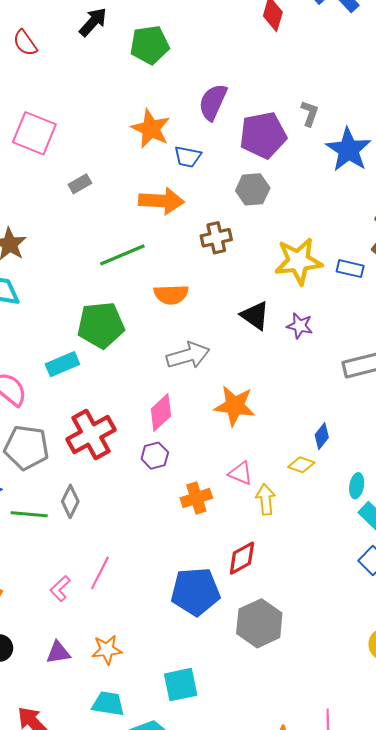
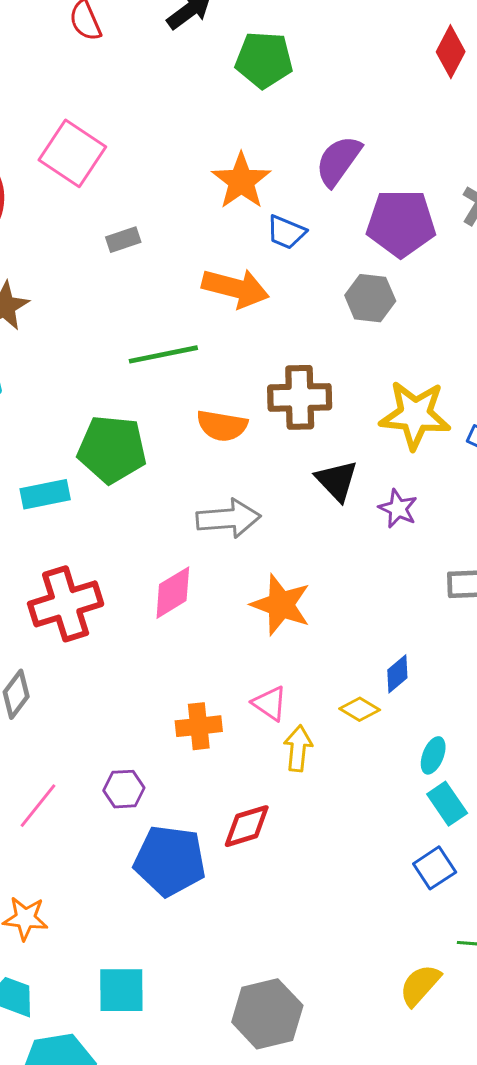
brown cross: (216, 238) -> (300, 397), moved, size x1.4
purple hexagon: (155, 456) -> (124, 789), moved
gray hexagon: (259, 623) -> (267, 1014), moved

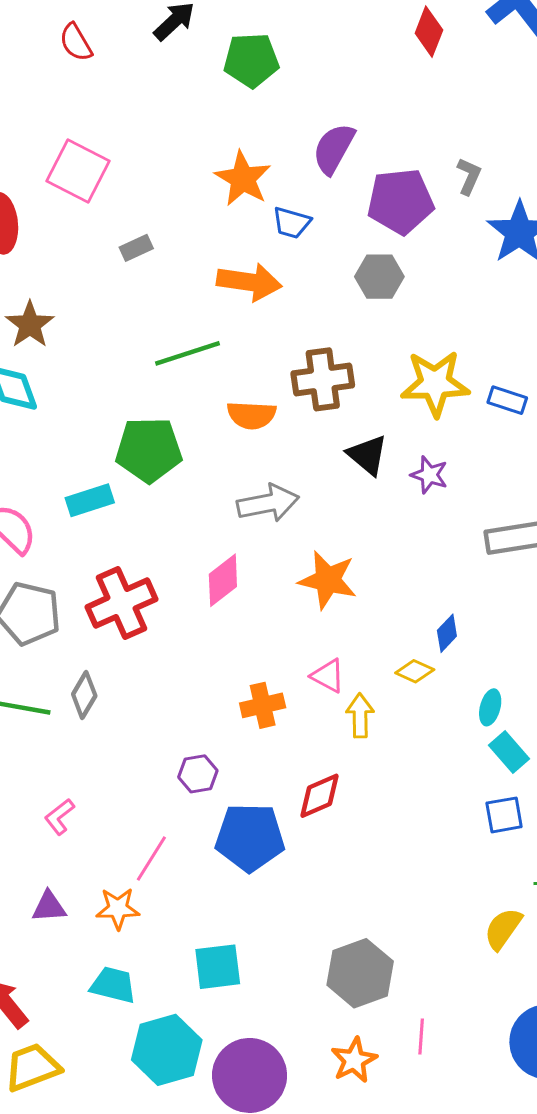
pink line: (38, 806) -> (151, 859), moved
blue square: (435, 868) -> (504, 815), turned 30

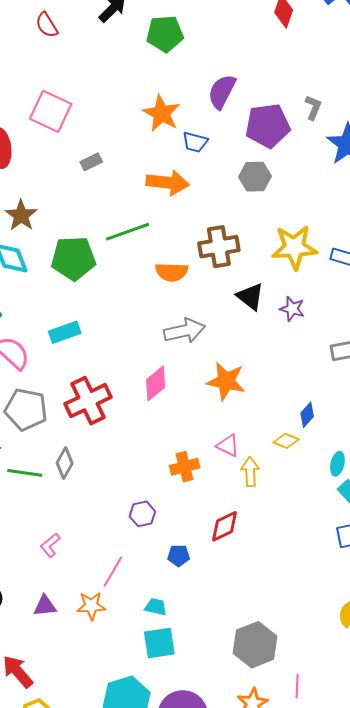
green pentagon: (149, 450) -> (73, 258), moved
blue pentagon: (250, 837) -> (179, 556), size x0.5
cyan trapezoid: (113, 985) -> (156, 607), moved, size x0.7

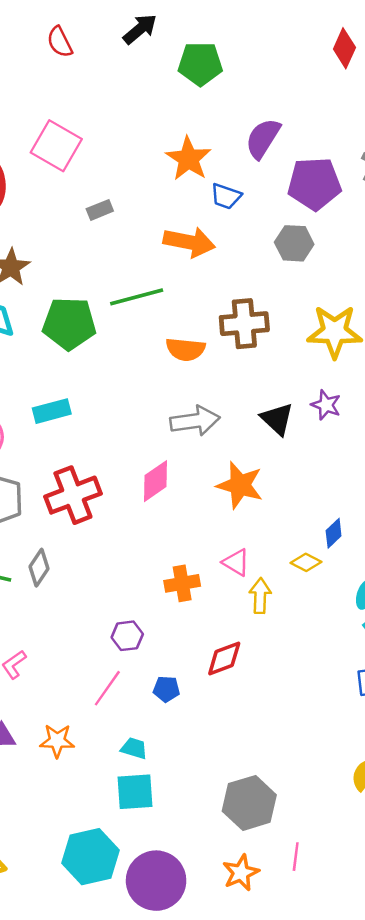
black triangle: (250, 297) -> (277, 419), moved
pink line: (113, 572) -> (107, 688), moved

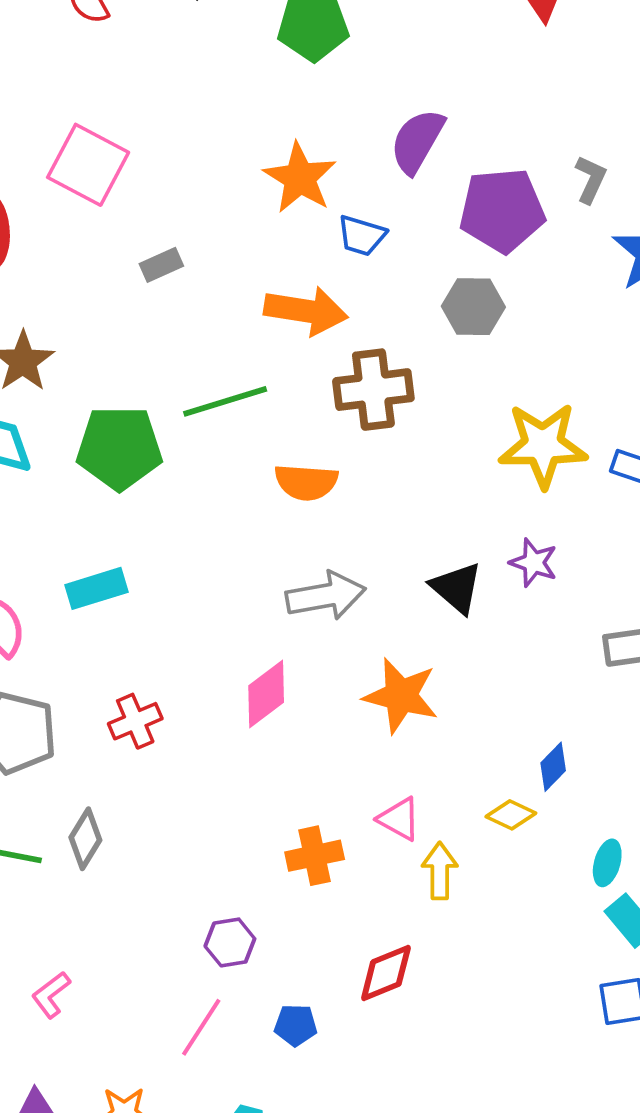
brown cross: (244, 324) -> (373, 390), moved
red cross: (73, 495) -> (135, 721), size x0.6

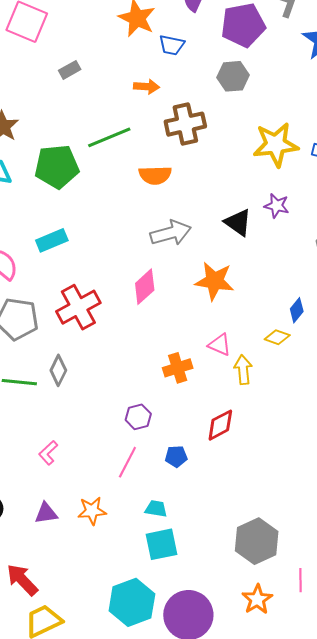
orange arrow: (306, 311) -> (147, 87), size x0.6
red cross: (135, 721) -> (78, 307), size x1.6

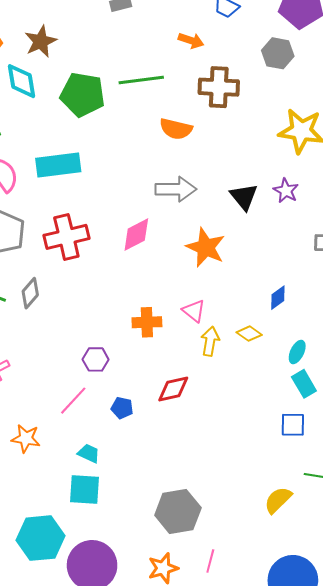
cyan rectangle: (52, 240) -> (58, 165), size x1.4
yellow diamond: (277, 337) -> (249, 334), moved

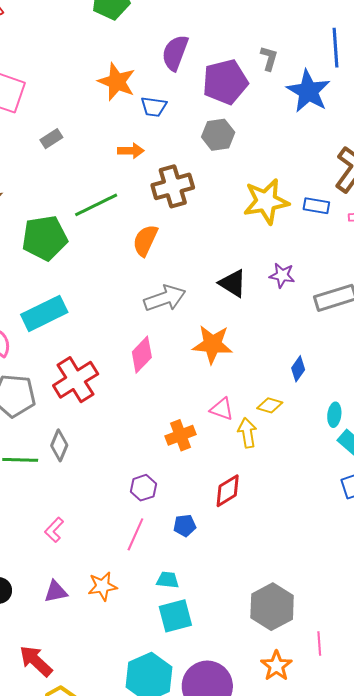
orange semicircle: (176, 129) -> (145, 240), turned 120
purple star: (286, 191) -> (282, 275), moved
yellow diamond: (249, 334) -> (270, 405), moved

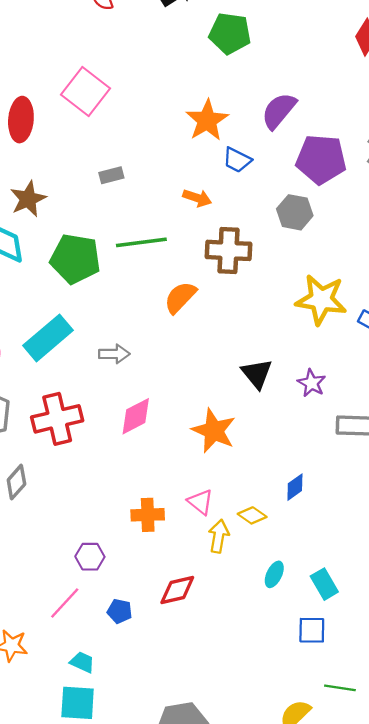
gray rectangle: (51, 139) -> (111, 175), moved
gray arrow: (165, 298) -> (114, 354), moved, size x0.7
cyan rectangle: (44, 313) -> (48, 338), turned -33
cyan ellipse: (334, 415) -> (274, 574), moved

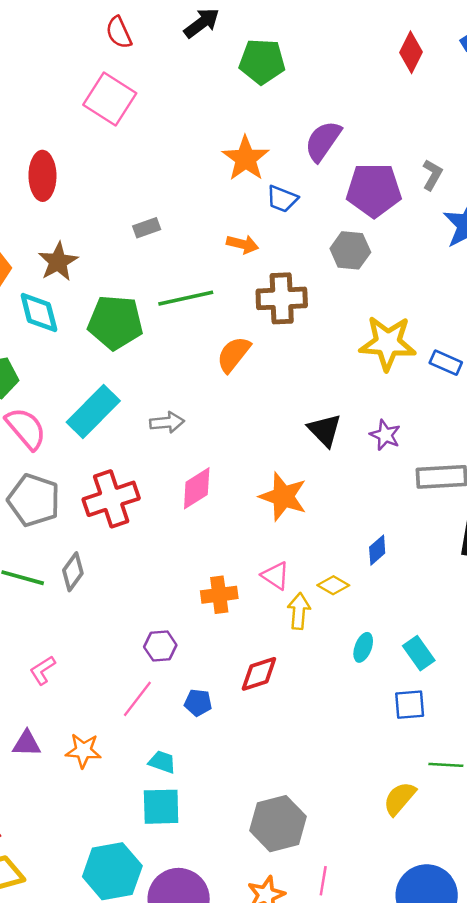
pink square: (86, 91) -> (110, 99), moved

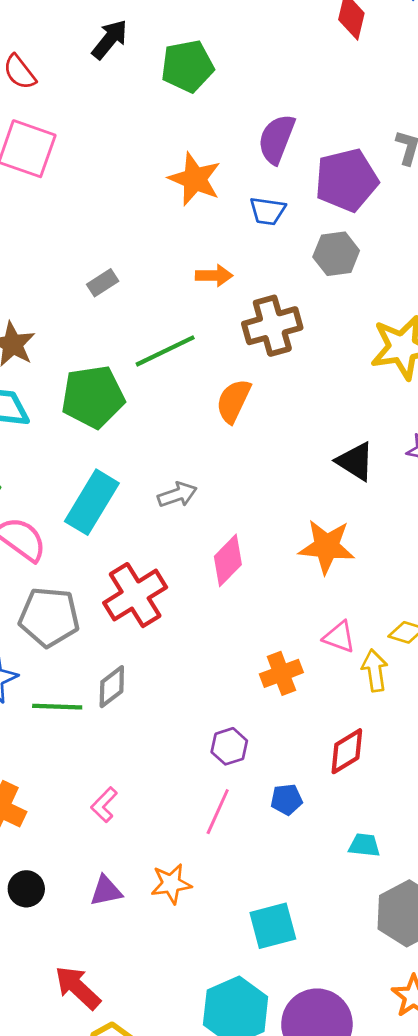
blue trapezoid: (282, 199) -> (268, 211), moved
gray diamond: (73, 572) -> (112, 687), turned 30
cyan trapezoid: (162, 762) -> (364, 845), moved

